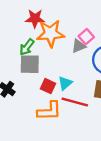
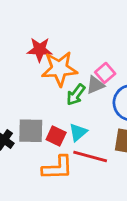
green arrow: (27, 47) -> (76, 95), moved
gray square: (30, 64) -> (31, 131), moved

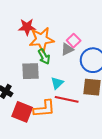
green arrow: (76, 95) -> (44, 57), moved, turned -63
gray square: (31, 131) -> (31, 71), moved
red square: (56, 136) -> (22, 112), moved, size x1.5

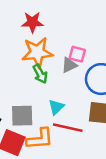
red star: (27, 27) -> (32, 22), moved
pink square: (74, 41) -> (77, 54), turned -32
gray square: (31, 71) -> (22, 116), moved

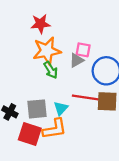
cyan triangle: (56, 107) -> (61, 108), moved
red line: (68, 128) -> (85, 97), moved

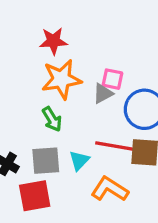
green arrow: (51, 70) -> (52, 119), moved
orange L-shape: (55, 129) -> (110, 189), moved, turned -140
red square: (30, 134) -> (35, 196), turned -30

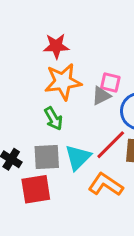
red line: (114, 146) -> (111, 145), turned -56
cyan triangle: (79, 161) -> (78, 157), size x1.4

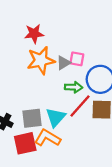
gray triangle: (101, 96) -> (63, 63), moved
green arrow: (53, 119) -> (74, 87), moved, turned -54
orange L-shape: (106, 185) -> (47, 138), moved

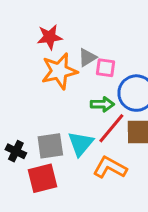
gray triangle: (63, 63) -> (87, 57), moved
orange L-shape: (47, 138) -> (110, 168), moved

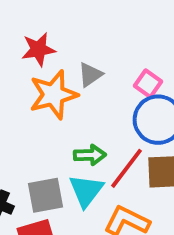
pink square: (105, 68) -> (148, 84), moved, turned 30
green arrow: (102, 104) -> (90, 155), moved

